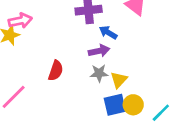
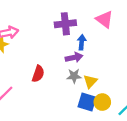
blue arrow: (108, 33) -> (82, 42), turned 64
blue square: (115, 105) -> (87, 102), turned 30

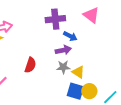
blue arrow: (82, 42) -> (70, 36), turned 112
yellow triangle: (90, 81) -> (78, 72), turned -40

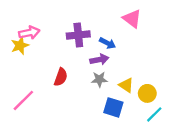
purple cross: (55, 19) -> (78, 35), moved
yellow triangle: (78, 72) -> (126, 85), moved
yellow circle: (89, 91) -> (147, 93), moved

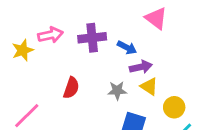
pink arrow: (29, 33) -> (50, 35), moved
purple arrow: (99, 60) -> (141, 67), moved
yellow triangle: (126, 85) -> (149, 86), moved

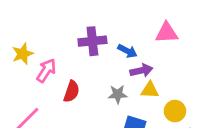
pink triangle: (156, 18) -> (167, 33), moved, turned -40
pink arrow: (50, 35) -> (46, 70), moved, turned -45
yellow triangle: (149, 86) -> (150, 90), turned -30

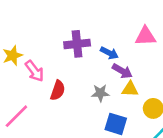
pink arrow: (46, 70) -> (34, 71), turned 110
purple arrow: (141, 70) -> (122, 71), turned 42

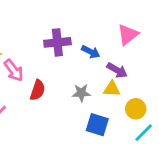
pink triangle: (145, 36) -> (128, 35), turned -35
purple arrow: (122, 71) -> (117, 70), moved

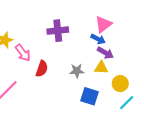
pink triangle: (128, 35) -> (103, 24), moved
blue arrow: (91, 52) -> (98, 39), moved

